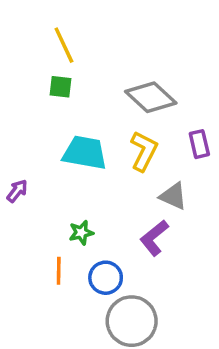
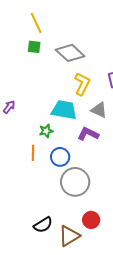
gray diamond: (151, 97) -> (70, 53), moved
cyan trapezoid: (85, 153) -> (64, 110), moved
purple L-shape: (154, 238) -> (88, 134), turned 65

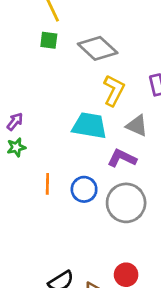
green star: (46, 131) -> (16, 147), moved
gray circle: (75, 182) -> (126, 203), moved

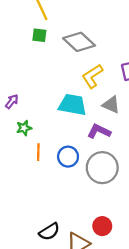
yellow L-shape: (114, 90) -> (92, 76), turned -150
green star: (16, 147) -> (24, 128), moved

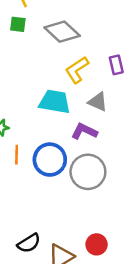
blue circle: (68, 157) -> (50, 160), size x1.4
red circle: (102, 226) -> (97, 244), moved

